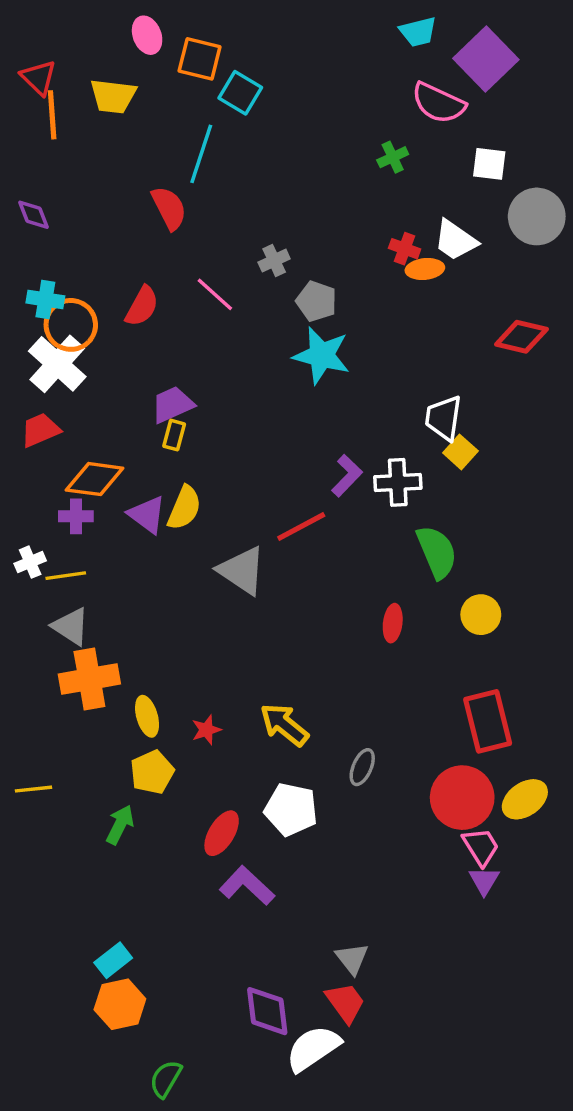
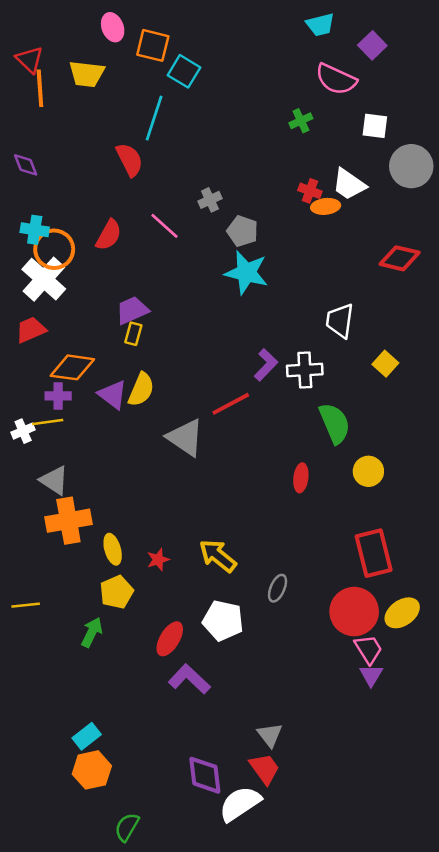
purple square: (486, 59) -> (372, 45), size x0.6
yellow square: (460, 452) -> (385, 364), moved
yellow line: (66, 576) -> (48, 422), moved

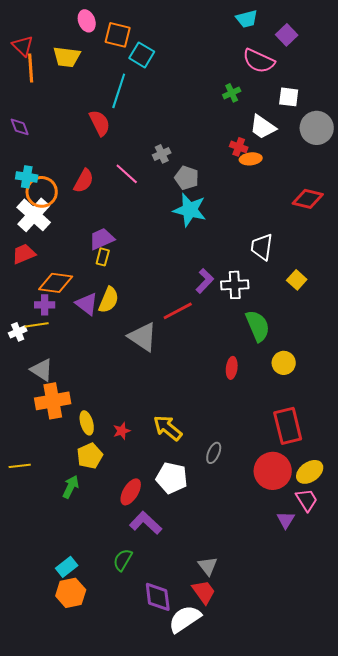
white trapezoid: (349, 184) -> (263, 127), moved
pink trapezoid: (368, 649) -> (307, 500), moved
green semicircle: (127, 827) -> (123, 560), moved

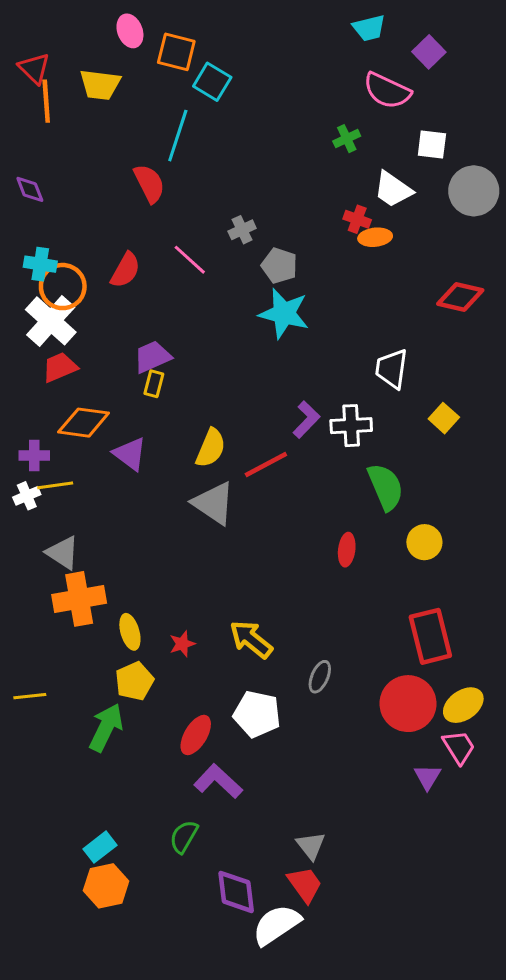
red trapezoid: (24, 254) -> (60, 367), moved
yellow semicircle: (109, 300) -> (211, 448), moved
purple cross: (45, 305) -> (34, 455), moved
green arrow: (71, 487) -> (106, 728), size x1.4

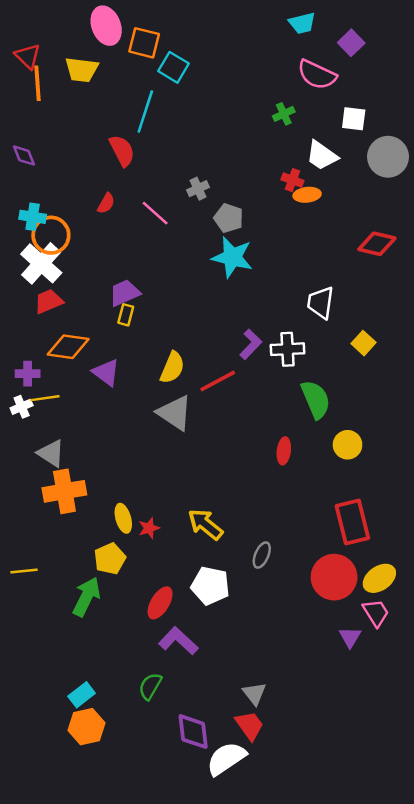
pink ellipse: (130, 31) -> (106, 26), size x1.4
red semicircle: (125, 270) -> (106, 203), moved, size x0.7
yellow ellipse: (130, 632) -> (123, 518), moved

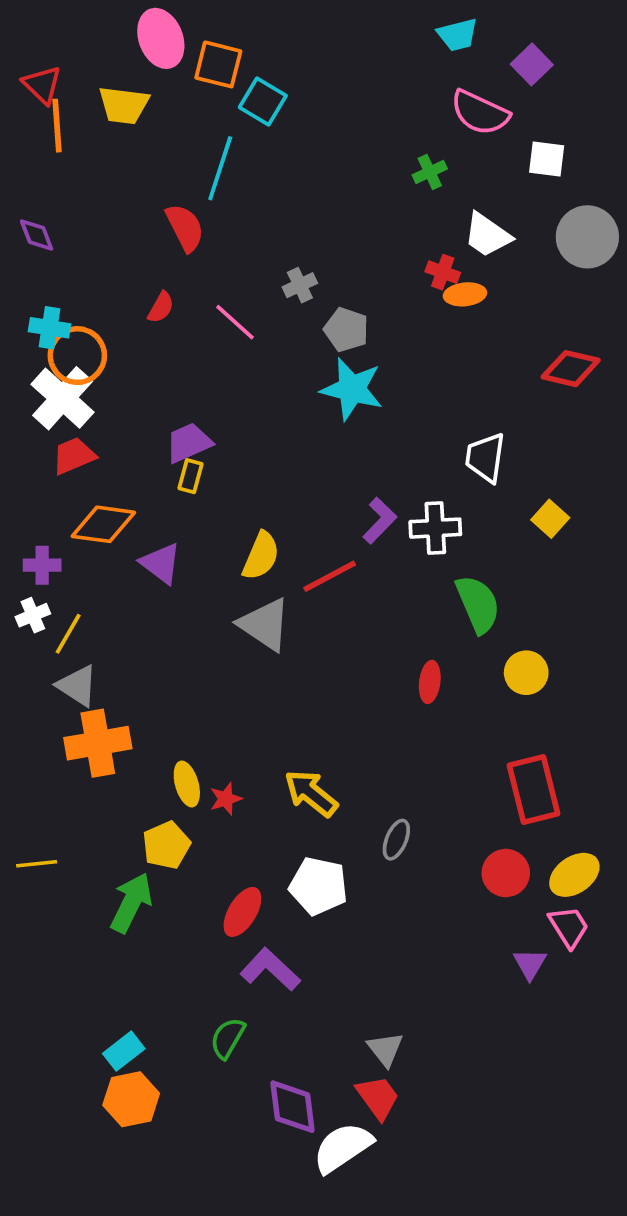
white square: (354, 119) -> (547, 159), moved
yellow line: (45, 398) -> (68, 634), moved, turned -52
red circle: (334, 577) -> (506, 873), size x0.7

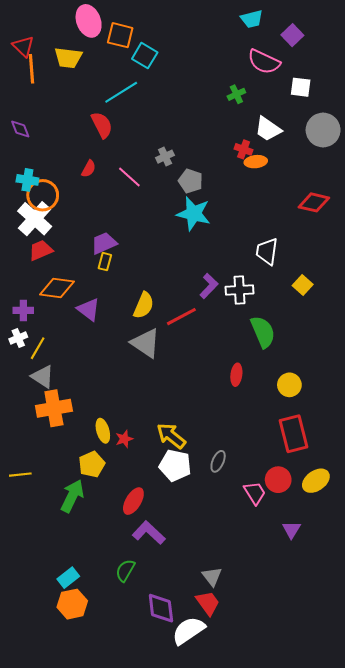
cyan line: (220, 168) -> (121, 92), turned 40
yellow circle: (526, 673) -> (289, 385), moved
white pentagon: (318, 886) -> (175, 465), moved
pink trapezoid: (569, 927) -> (255, 493), moved

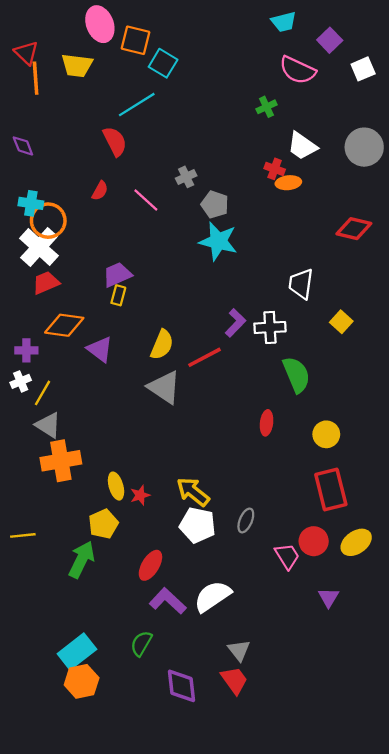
white square: (301, 87) -> (363, 69), moved, turned -30
cyan rectangle: (68, 578) -> (77, 651), size x1.5
white semicircle: (188, 631) -> (213, 596), moved

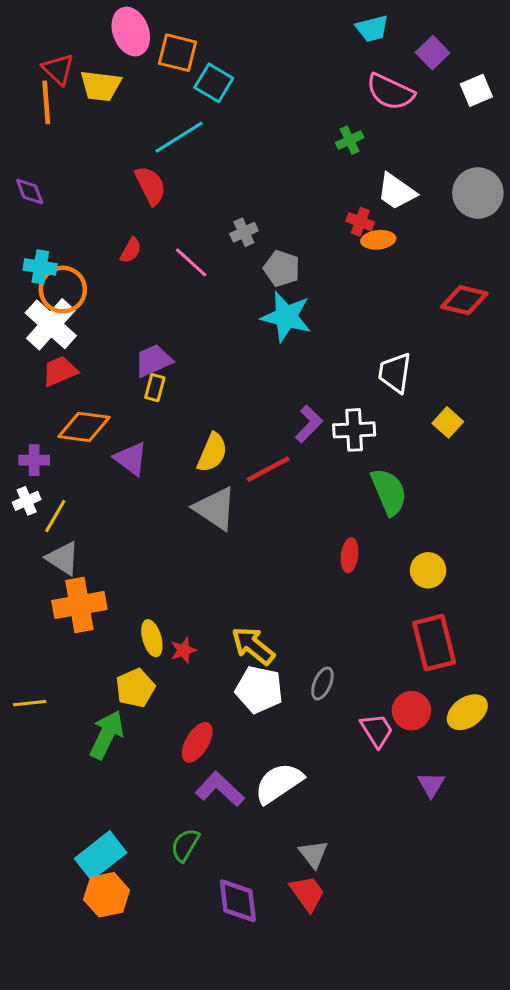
red triangle: (26, 53) -> (58, 69), moved

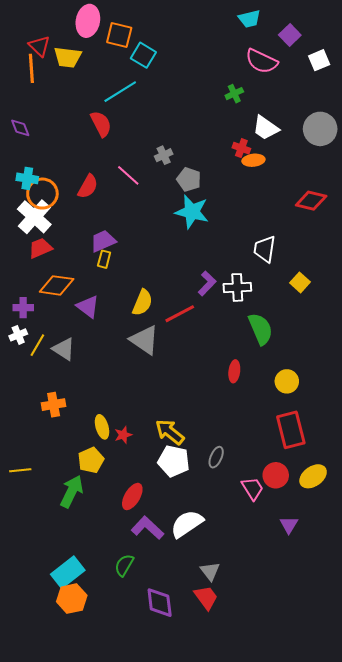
pink ellipse: (131, 32) -> (88, 21), turned 32
red semicircle: (131, 250) -> (88, 186), moved, size x1.4
gray triangle: (63, 558) -> (64, 349), moved
orange cross: (79, 605) -> (54, 405), size x0.7

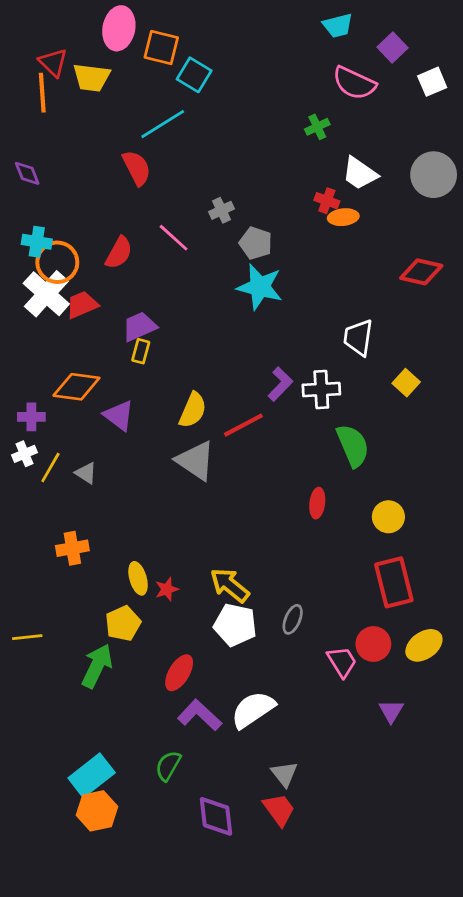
red trapezoid: (40, 248) -> (82, 305), moved
gray triangle: (64, 349) -> (86, 473), size x0.7

